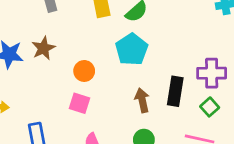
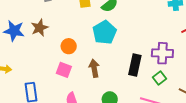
brown arrow: (142, 100) -> (94, 68), moved

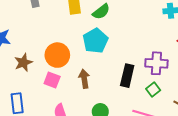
brown star: (40, 28) -> (23, 62), moved
orange circle: (69, 46) -> (57, 55), size x1.5

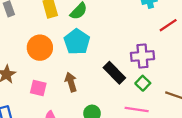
orange circle: (57, 55) -> (40, 48), moved
black rectangle: (127, 76) -> (114, 73), turned -50

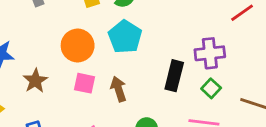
black rectangle: (114, 73) -> (174, 76), turned 60
pink square: (38, 88) -> (85, 83), moved

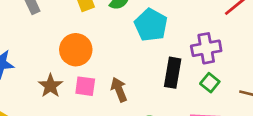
cyan pentagon: (125, 37) -> (151, 25), moved
brown star: (35, 81) -> (50, 86), moved

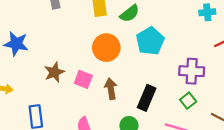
orange circle: (76, 50) -> (106, 48), moved
black rectangle: (173, 73) -> (147, 98), moved

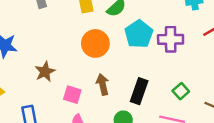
purple cross: (192, 71) -> (171, 39), moved
pink square: (83, 79) -> (72, 95), moved

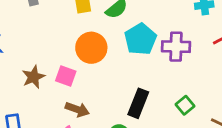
brown arrow: (103, 84) -> (77, 109), moved, turned 120
pink square: (72, 95) -> (66, 76), moved

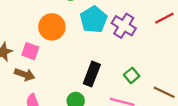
purple cross: (176, 47) -> (124, 26), turned 30
brown arrow: (77, 109) -> (25, 74), moved

